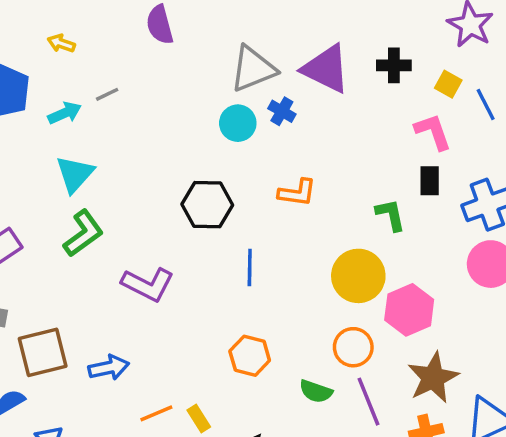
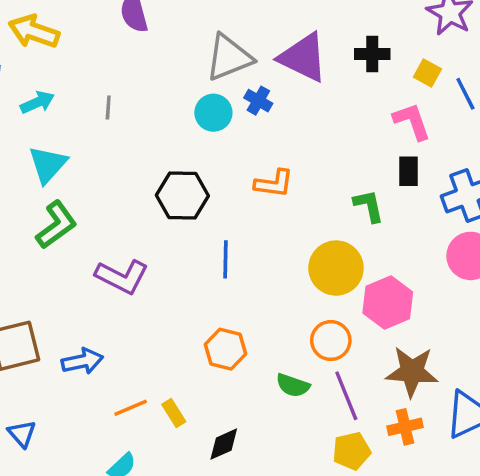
yellow arrow: (61, 43) -> (34, 32), size x1.8
gray line: (107, 94) -> (108, 107), moved, turned -60
brown star: (433, 378) -> (412, 372), turned 30

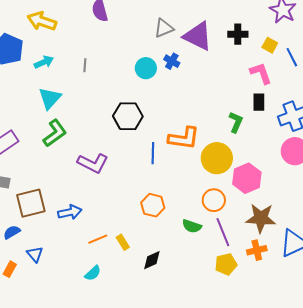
gray triangle: (229, 57) -> (164, 28), moved, size x0.7
orange L-shape: (274, 183) -> (184, 138), moved, size x1.4
green L-shape: (369, 206) -> (236, 122), turned 35

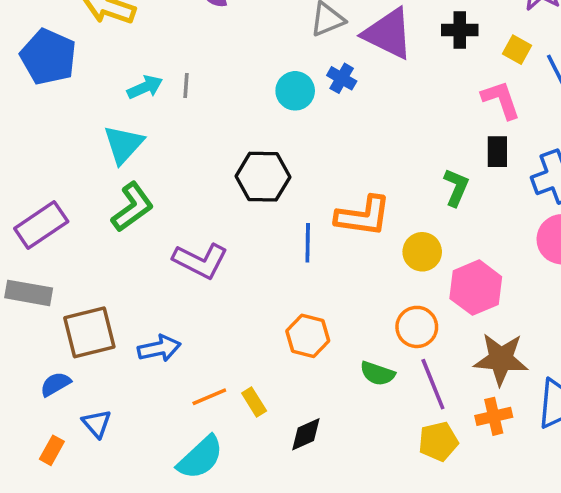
cyan arrow: (44, 62) -> (145, 87), moved
yellow circle: (217, 158) -> (422, 252), size x0.7
cyan semicircle: (93, 273) -> (200, 458), size x1.6

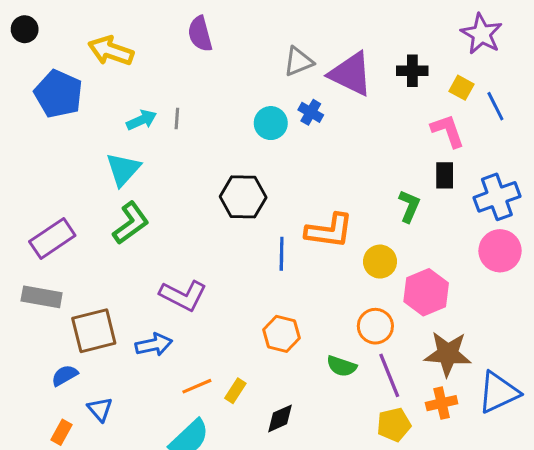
purple L-shape: (200, 261) -> (183, 295), moved
yellow rectangle: (254, 402) -> (235, 391), turned 65

